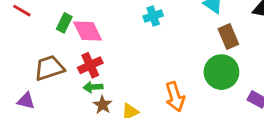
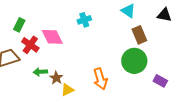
pink diamond: (88, 31) -> (52, 37), moved
red cross: (90, 65) -> (30, 45), moved, turned -30
brown star: (103, 105) -> (56, 78), moved

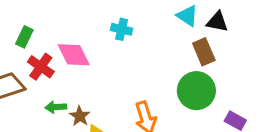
black triangle: (164, 15) -> (217, 22), moved
cyan cross: (84, 20) -> (122, 29), turned 32

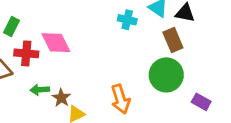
cyan cross: (122, 29) -> (127, 20), moved
red cross: (41, 67) -> (26, 53), turned -30

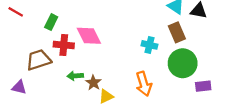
cyan cross: (127, 20) -> (149, 45), moved
brown rectangle: (173, 40) -> (177, 32), moved
purple rectangle: (201, 102) -> (203, 86), moved, turned -35

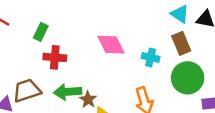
pink diamond: (89, 36) -> (111, 45), moved
brown trapezoid: (39, 60) -> (27, 91), moved
green arrow: (75, 76) -> (68, 92), size x1.5

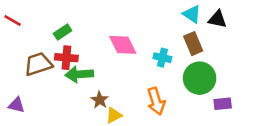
green rectangle: (41, 32) -> (63, 32), moved, turned 30
brown trapezoid: (27, 91) -> (38, 64), moved
green arrow: (68, 92) -> (79, 74), moved

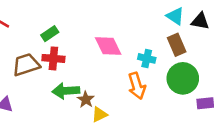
green arrow: (79, 74) -> (66, 91), moved
orange arrow: (156, 101) -> (137, 86), moved

